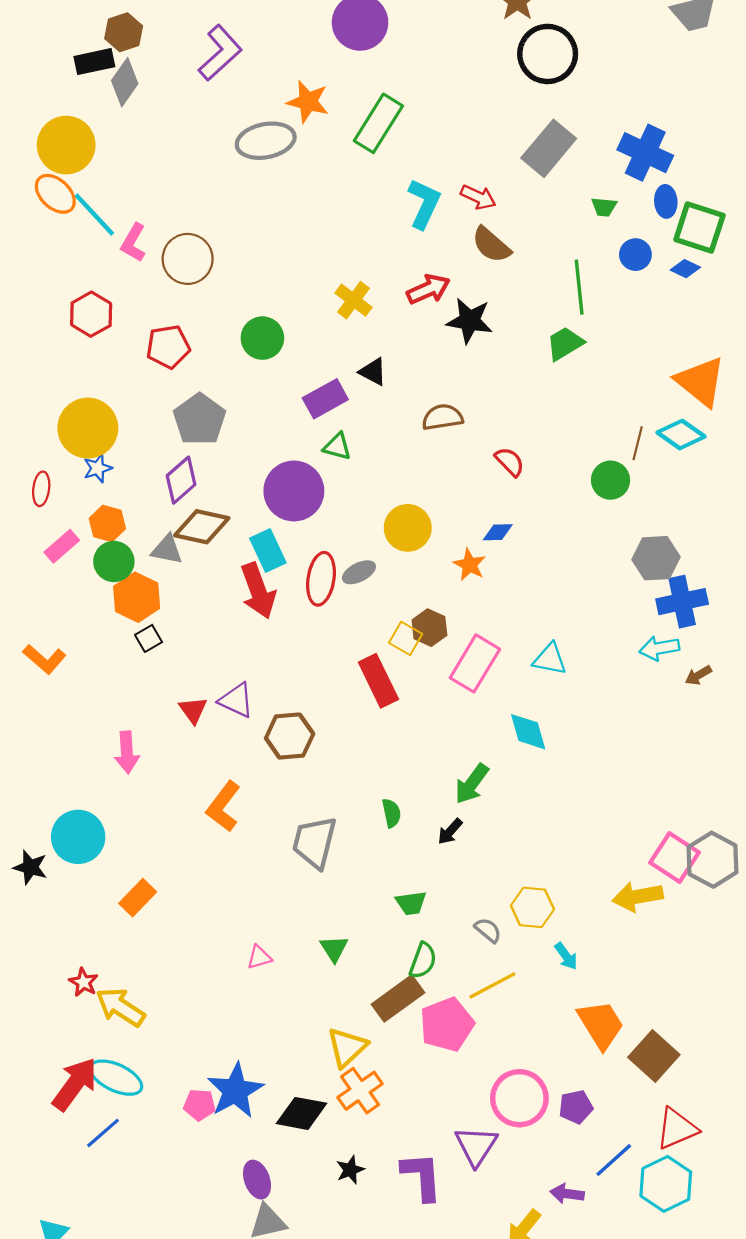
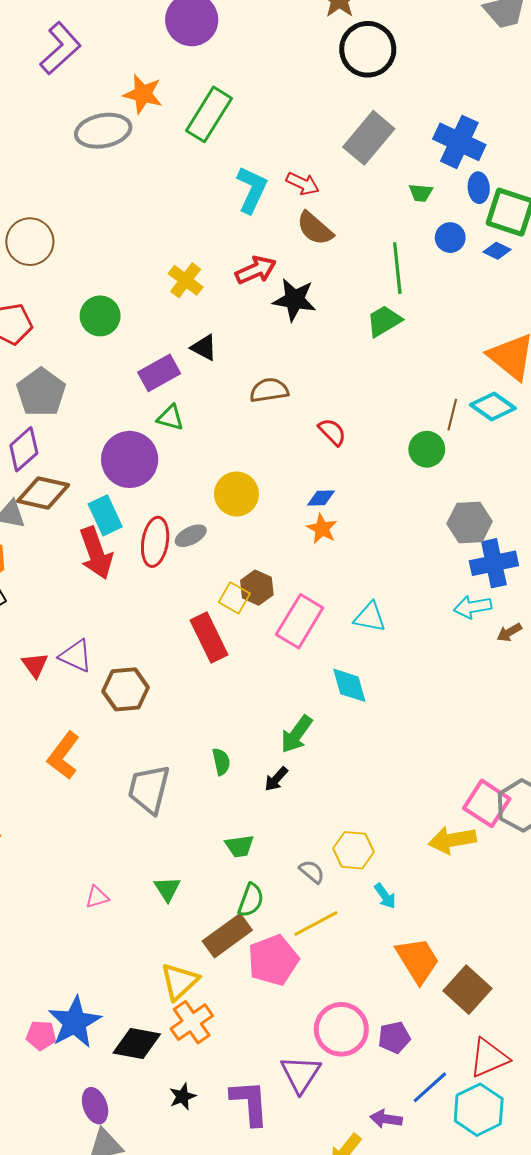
orange star: (470, 565) -> (322, 529), moved

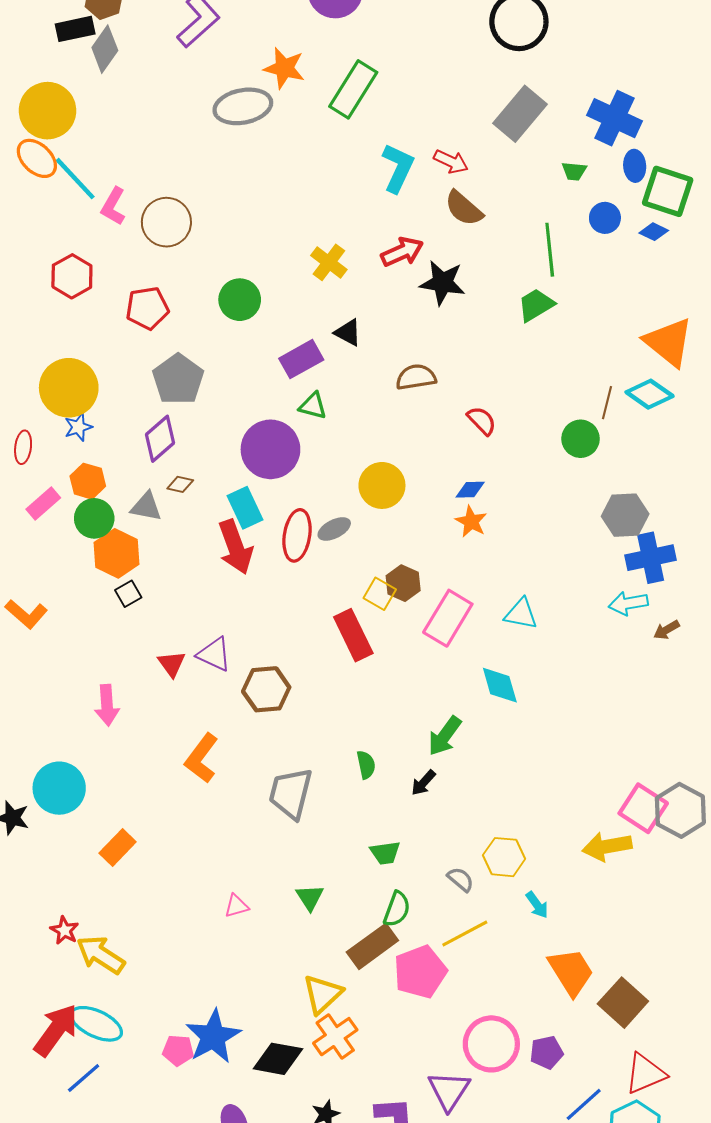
brown diamond: (43, 493) -> (180, 484), size x0.5

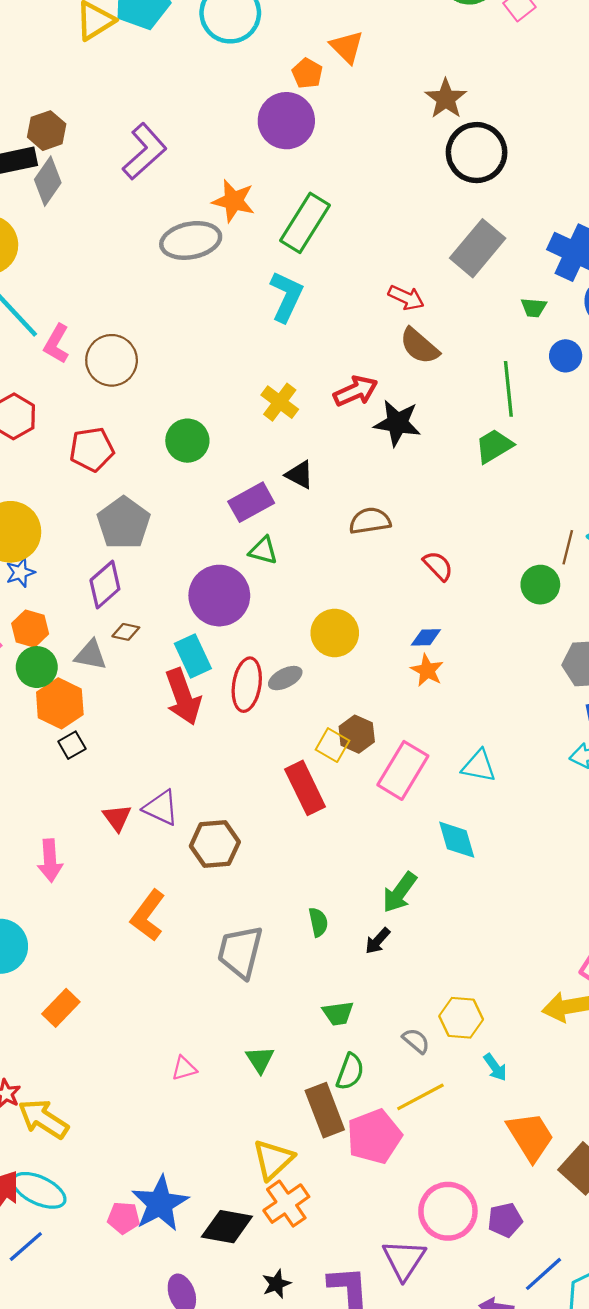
cyan L-shape: (398, 168) -> (286, 297), moved
brown rectangle: (372, 946) -> (325, 1110), turned -75

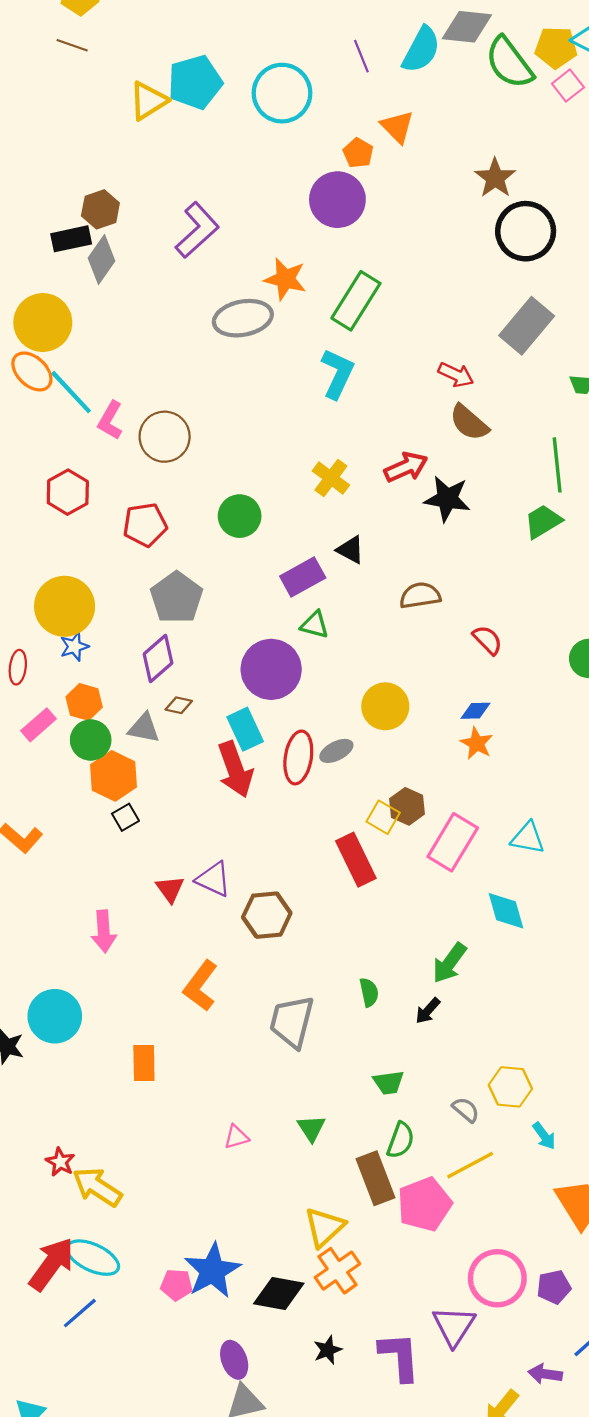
orange rectangle: (61, 1008) -> (144, 1063), moved, turned -45

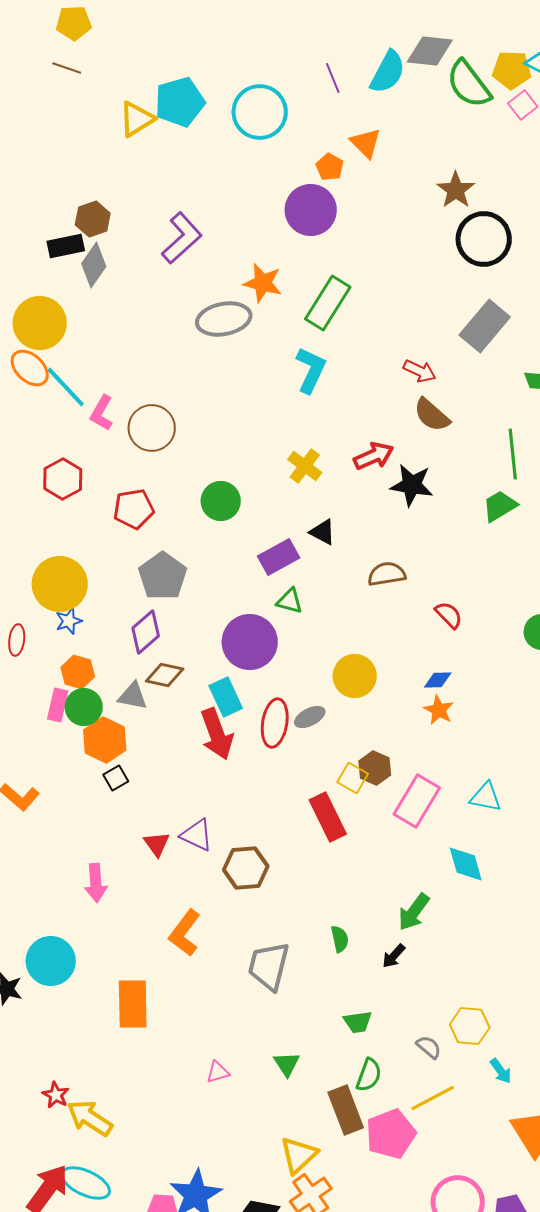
brown diamond: (179, 705) -> (165, 675), size x1.5
pink rectangle: (38, 725) -> (58, 705), moved, turned -36
orange rectangle: (144, 1063) -> (133, 1004), size x1.4

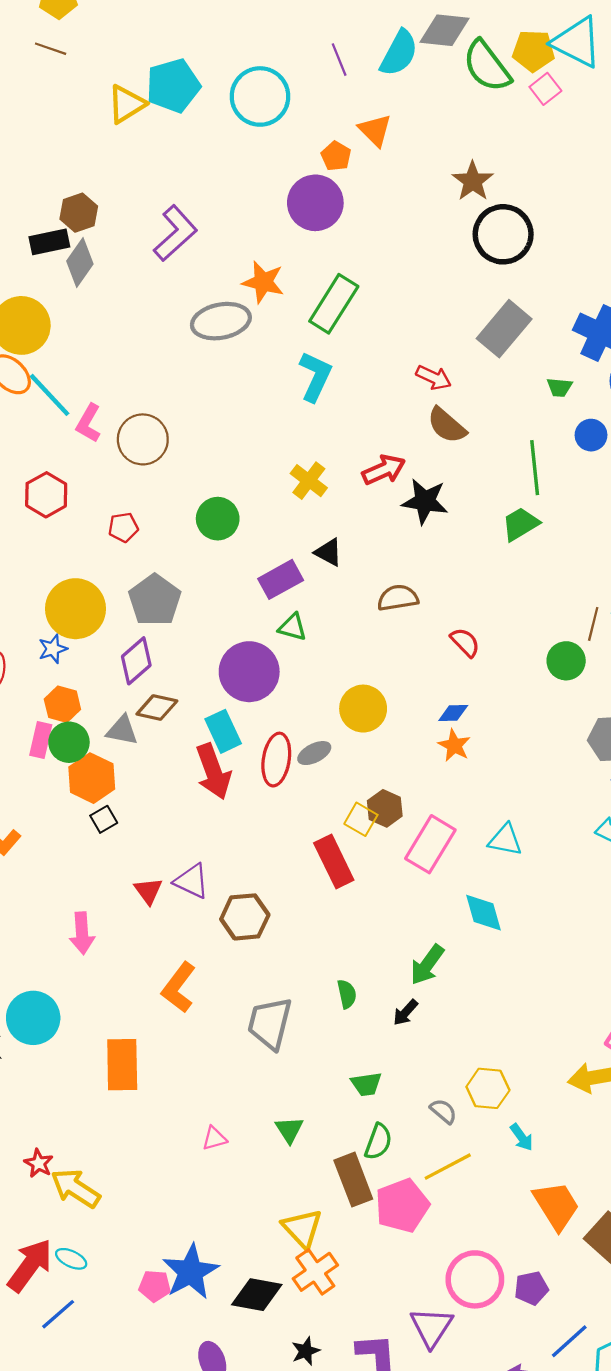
red pentagon: (134, 509) -> (123, 527), size x0.7
yellow circle: (60, 584) -> (75, 609), moved
yellow triangle: (299, 1155) -> (302, 1228), turned -30
cyan ellipse: (86, 1183) -> (71, 1259), size x0.6

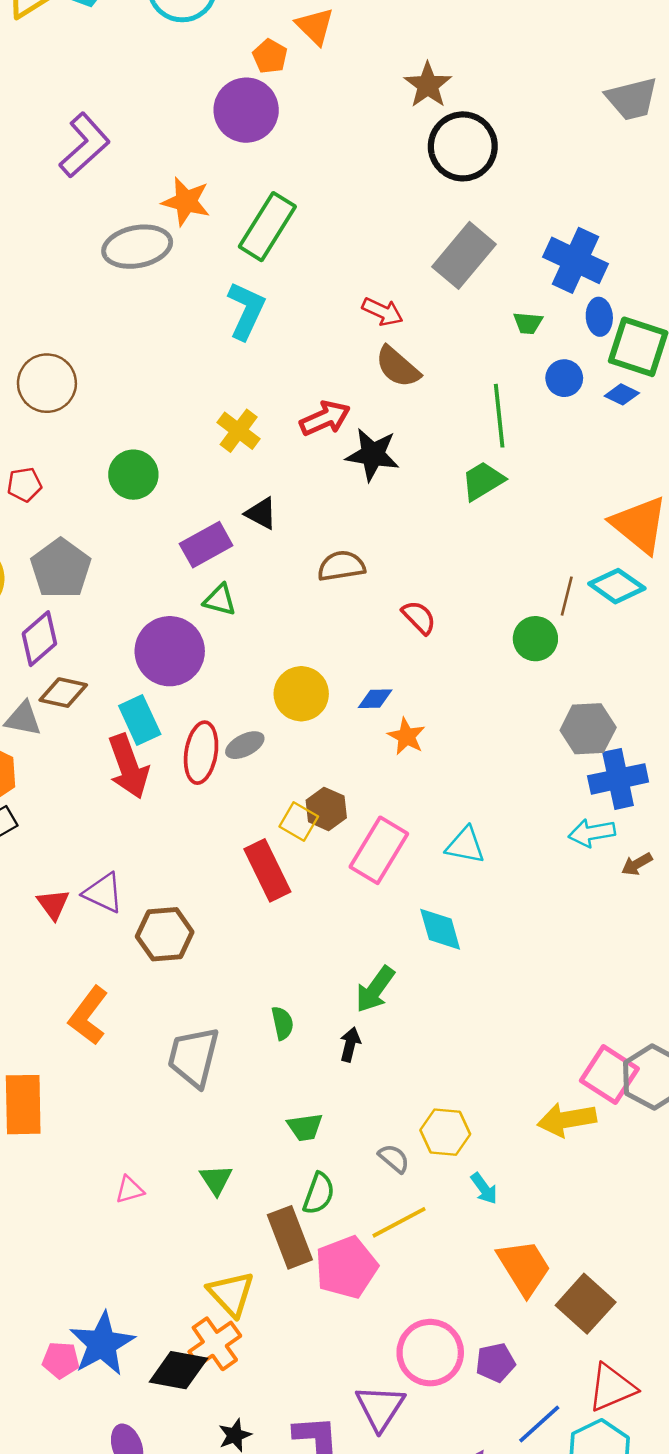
blue diamond: (453, 713) -> (375, 699), moved
black arrow: (405, 1012) -> (350, 1044), turned 152
orange cross: (315, 1272) -> (215, 1344), moved

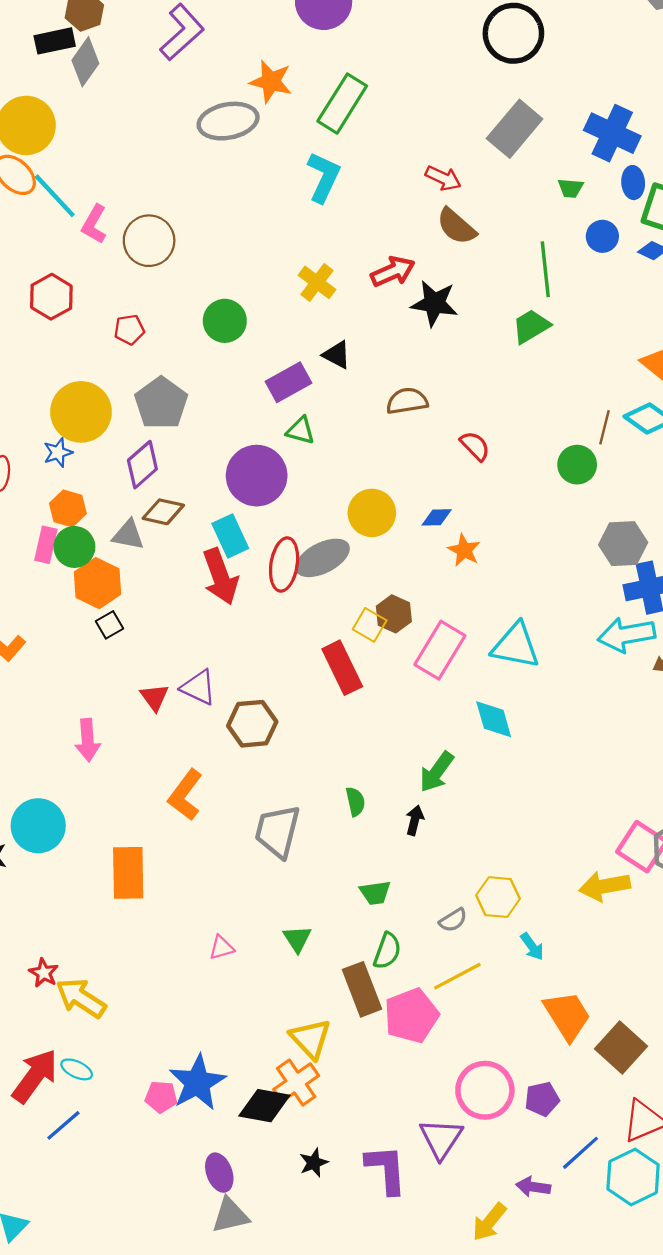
gray ellipse: (245, 745) -> (322, 558), size x1.6
cyan arrow: (592, 833) -> (627, 635), size x1.4
cyan triangle: (465, 845) -> (516, 646), size x1.4
gray semicircle: (394, 1158) -> (453, 920), turned 108

